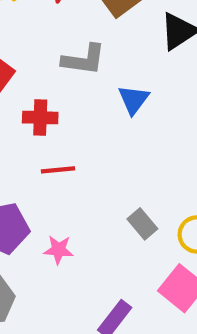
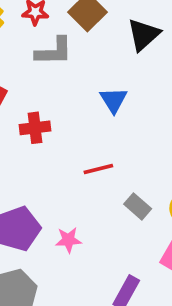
gray L-shape: (84, 60) -> (54, 51), moved
red line: (58, 170) -> (98, 169), moved

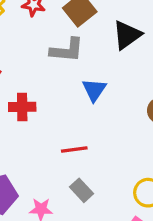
gray L-shape: (54, 51) -> (67, 50), moved
gray rectangle: (138, 206) -> (81, 190), moved

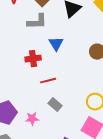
red cross: (22, 107) -> (33, 59), moved

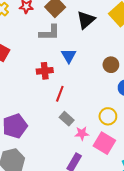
red line: (48, 81) -> (60, 94), turned -56
pink star: (32, 119) -> (82, 133), moved

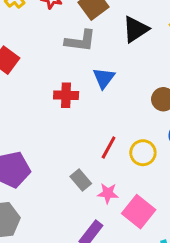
red line: (60, 94) -> (109, 148), moved
yellow circle: (108, 116) -> (143, 153), moved
gray rectangle: (67, 119) -> (81, 180), moved

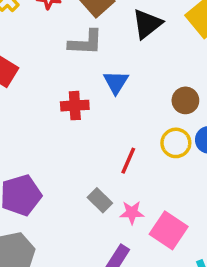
yellow circle: (143, 153) -> (176, 143), moved

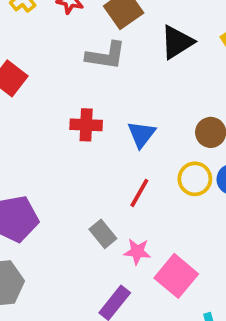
blue triangle: (116, 82) -> (142, 134), moved

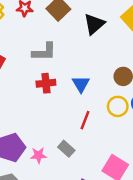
gray L-shape: (106, 56) -> (44, 52), moved
pink star: (137, 252) -> (38, 155), moved

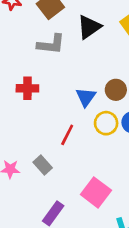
gray L-shape: (44, 52) -> (51, 44), moved
blue triangle: (81, 84) -> (86, 97), moved

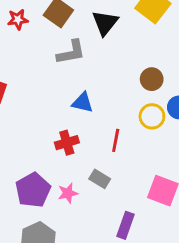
red cross: (27, 88) -> (67, 143), moved
blue triangle: (86, 97) -> (82, 103), moved, turned -35

